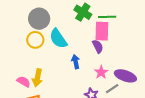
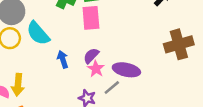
purple semicircle: (98, 46) -> (91, 56), moved, turned -104

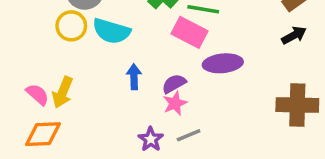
pink rectangle: (91, 18) -> (189, 32), turned -75
cyan semicircle: (38, 33) -> (111, 31), turned -50
purple ellipse: (126, 70) -> (223, 63), moved, turned -35

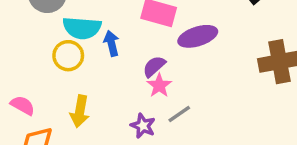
yellow circle: (71, 26) -> (68, 56), moved
blue arrow: (134, 77) -> (112, 43), moved
yellow arrow: (63, 92) -> (80, 111), moved

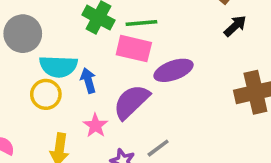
purple semicircle: (154, 66) -> (131, 102), size x1.6
pink star: (159, 86) -> (95, 126), moved

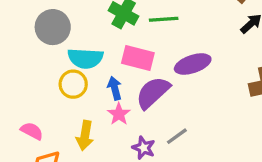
pink rectangle: (134, 49) -> (138, 58), moved
blue arrow: (88, 80) -> (115, 88), moved

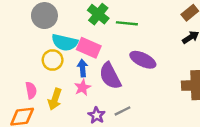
pink rectangle: (138, 58) -> (89, 48), moved
purple ellipse: (193, 64) -> (143, 60), turned 35
purple semicircle: (153, 93) -> (110, 76), turned -84
pink semicircle: (32, 131) -> (31, 90), moved, turned 42

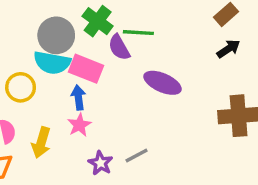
gray circle: (44, 16) -> (56, 35), moved
yellow circle: (53, 60) -> (21, 87), moved
purple semicircle: (110, 76) -> (119, 47), moved, size x0.7

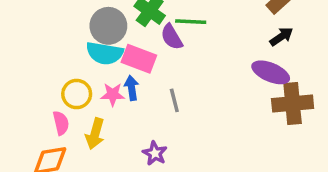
purple ellipse: (163, 83) -> (271, 72), moved
yellow circle: (21, 87) -> (77, 94), moved
pink star: (79, 125) -> (113, 94), moved, turned 30
gray line: (137, 156) -> (174, 100), moved, turned -75

